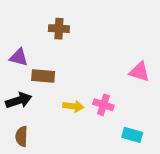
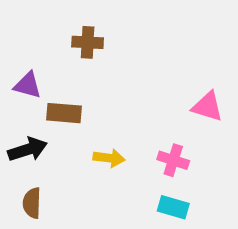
pink cross: (103, 105) -> (173, 160), moved
cyan rectangle: (132, 135) -> (173, 207), moved

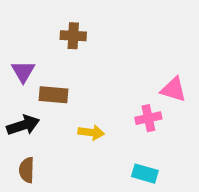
purple triangle: (28, 85) -> (23, 72), turned 45
pink cross: (173, 160) -> (148, 118), moved, turned -30

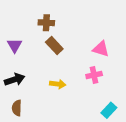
pink triangle: (173, 89) -> (101, 49), moved
brown rectangle: (54, 95) -> (54, 45), moved, turned 42
cyan rectangle: (145, 174) -> (109, 110), moved, turned -63

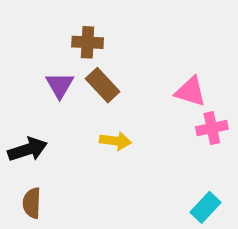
purple triangle: (15, 45) -> (60, 85), moved
pink cross: (94, 75) -> (212, 128), moved
yellow arrow: (58, 84) -> (115, 141), moved

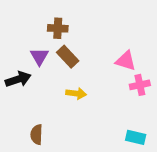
black arrow: (28, 149) -> (18, 79), moved
brown semicircle: (32, 203) -> (36, 135), moved
cyan rectangle: (205, 207) -> (136, 137), turned 60

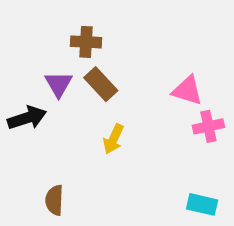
yellow arrow: (76, 93) -> (113, 139), turned 108

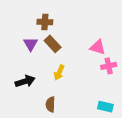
black arrow: (27, 118) -> (25, 81), moved
brown semicircle: (54, 200) -> (50, 104), moved

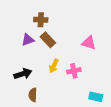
purple triangle: (31, 44) -> (28, 40), turned 40
pink cross: (109, 66) -> (74, 71), moved
brown semicircle: (50, 104) -> (33, 95), moved

